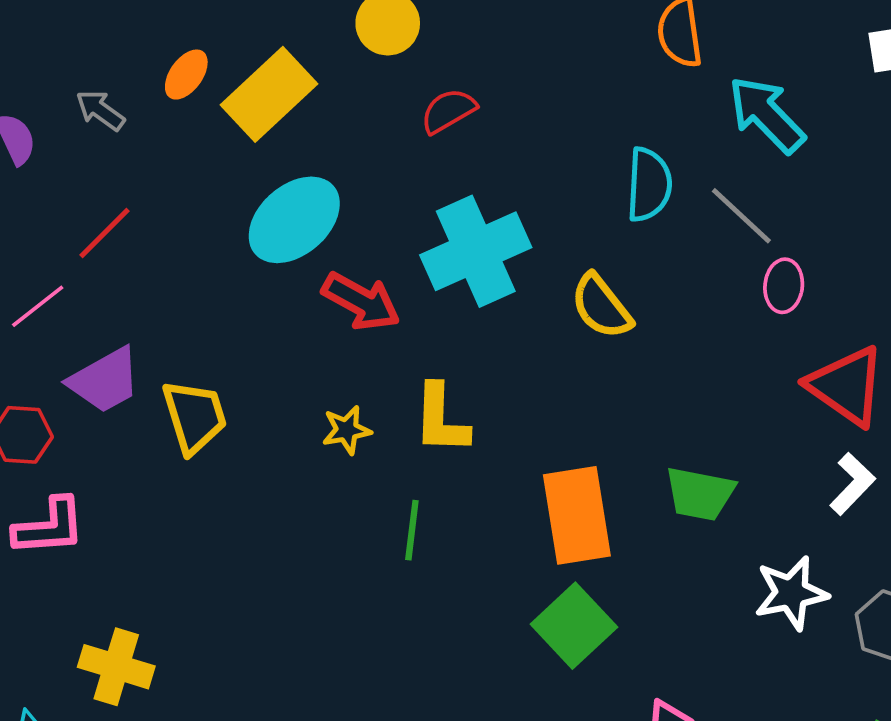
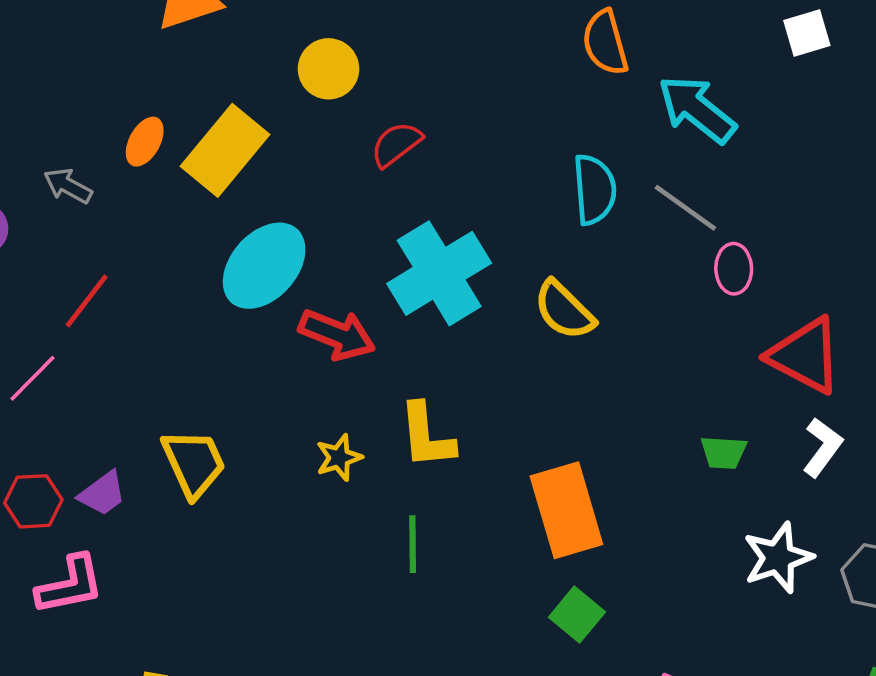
purple trapezoid: (105, 380) -> (102, 494), moved, size x0.7
green trapezoid: (700, 494) -> (723, 452), moved, size x0.7
green square: (574, 626) -> (577, 615), size x0.7

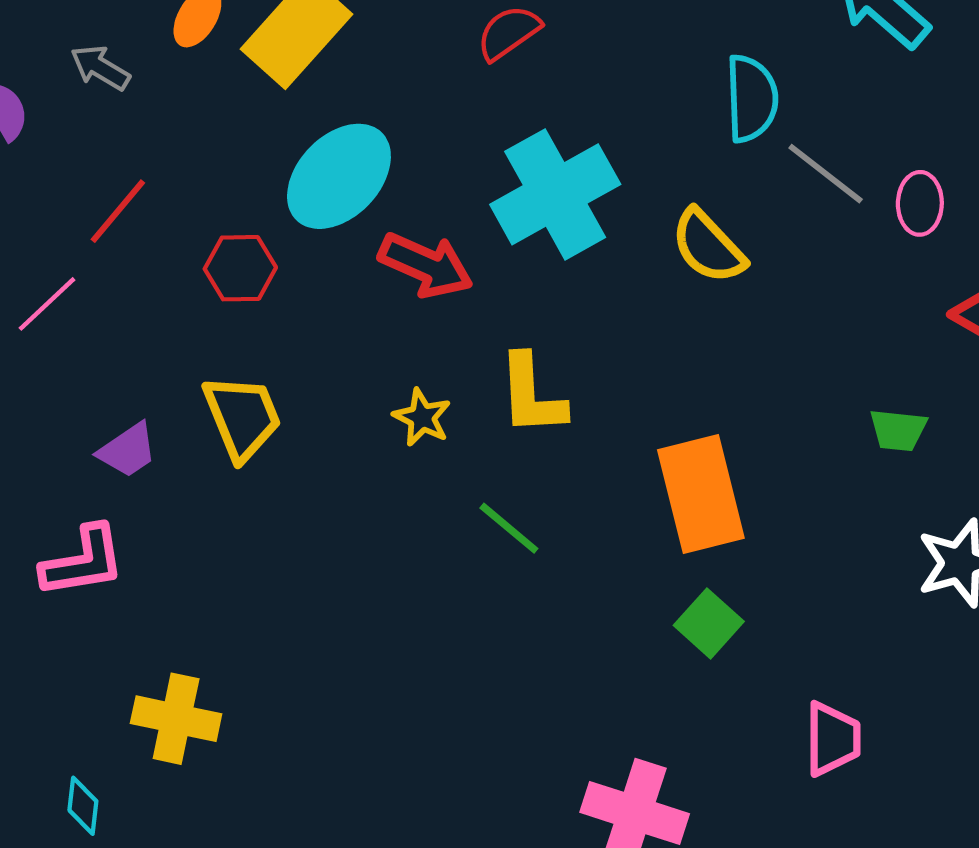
gray line: (685, 208) -> (826, 174), moved
yellow star: (339, 458) -> (422, 417), turned -30
red hexagon: (33, 501) -> (240, 268), moved
green line: (413, 544) -> (509, 528), turned -52

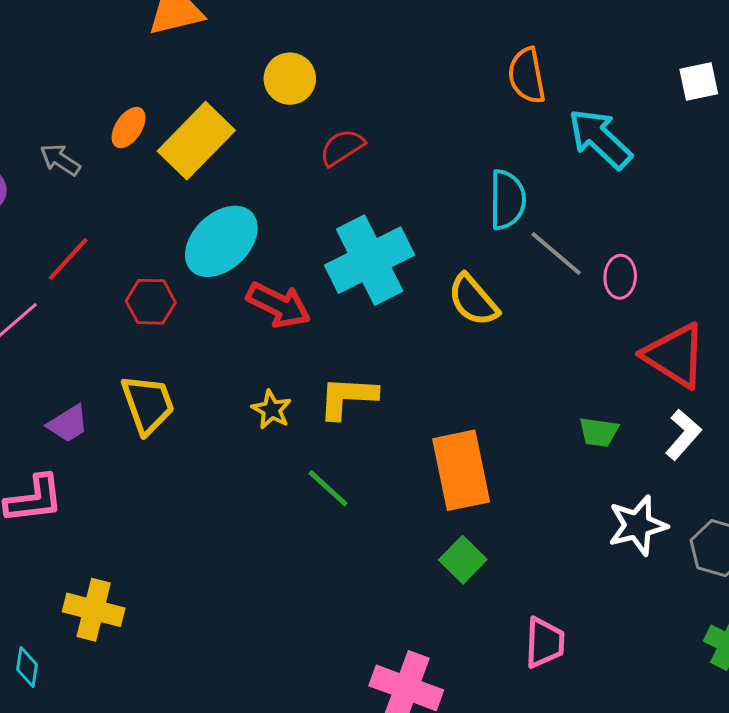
yellow L-shape: (532, 395) -> (347, 397), turned 94

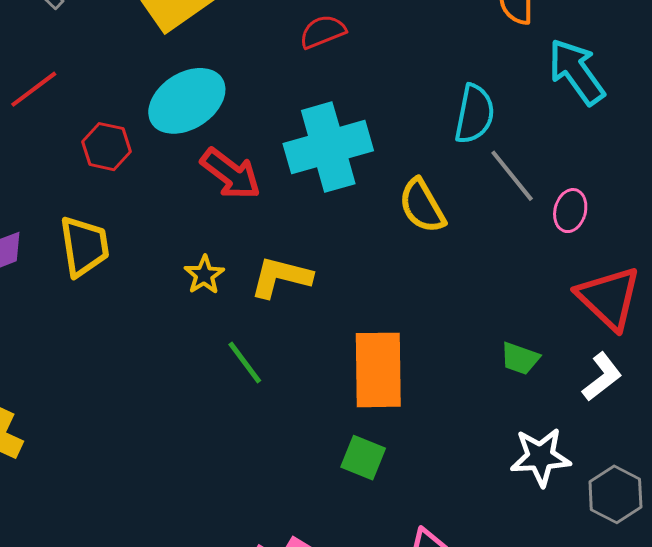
green square: (463, 560) -> (363, 458), turned -33

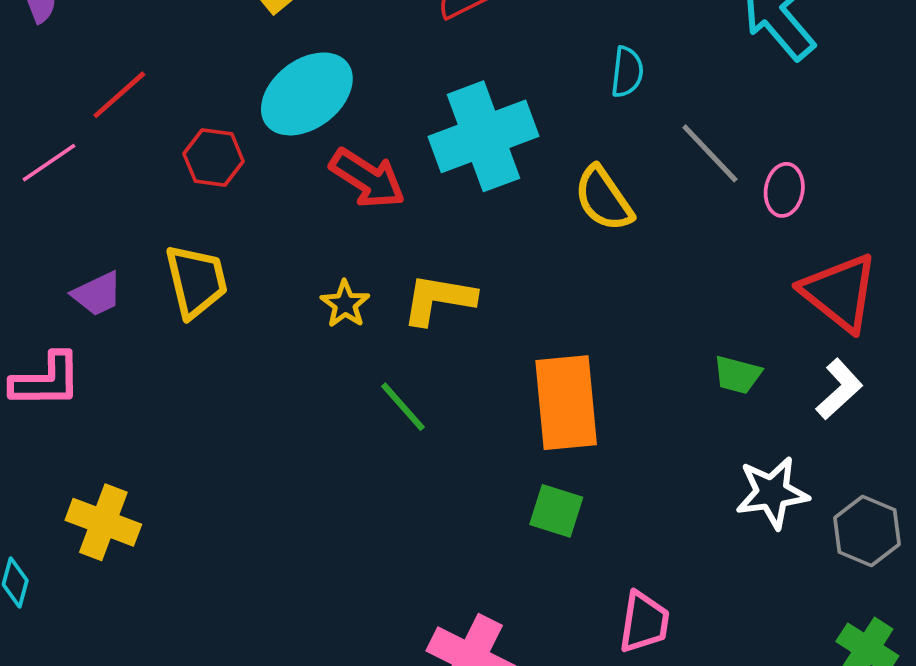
cyan semicircle: (474, 114) -> (627, 72), moved, size x0.7

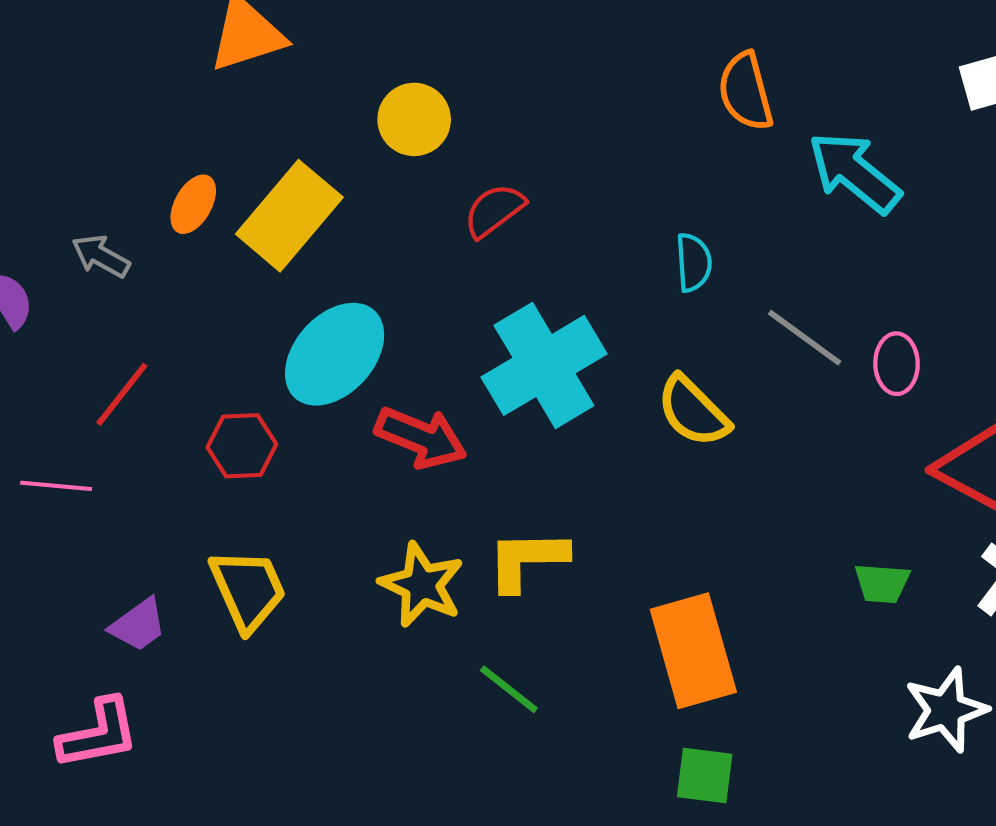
pink line: (49, 163) -> (56, 486), turned 50
yellow star: (345, 304) -> (422, 585), size x1.5

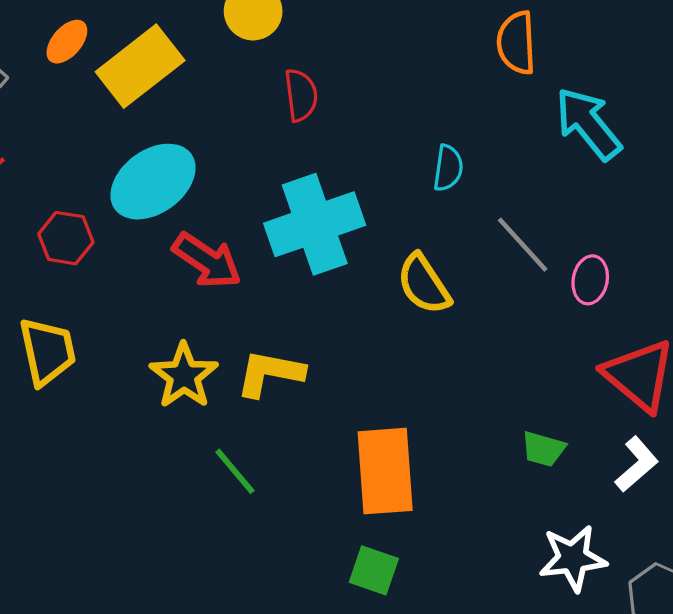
red semicircle: (494, 210) -> (301, 95), turned 108

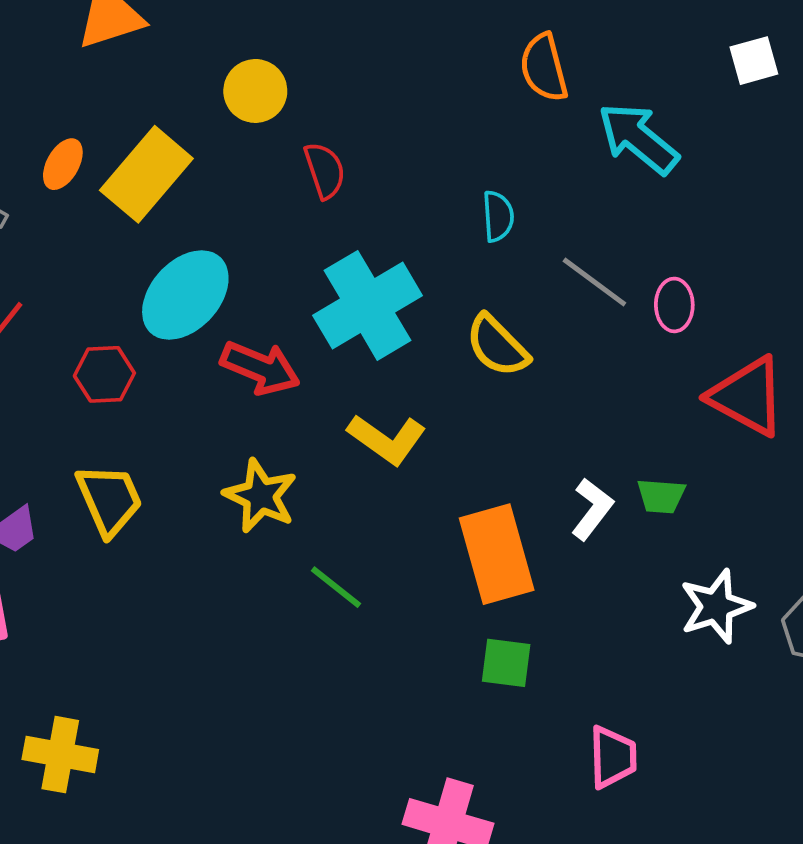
yellow L-shape: (270, 373) -> (387, 439), moved, turned -144
white L-shape: (637, 464) -> (592, 509), moved

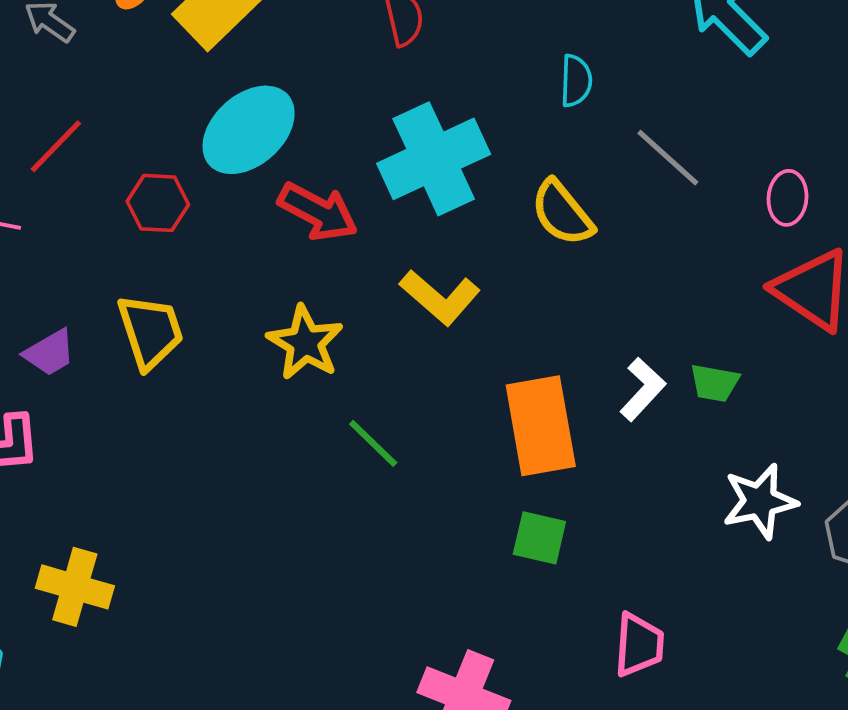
pink ellipse: (674, 305) -> (788, 198), moved

